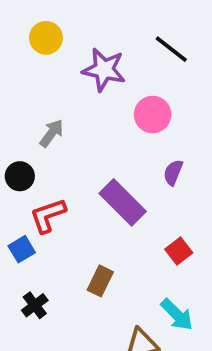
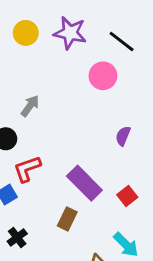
purple star: (104, 70) -> (70, 33), moved
pink circle: (153, 115) -> (103, 76), moved
purple rectangle: (123, 202) -> (84, 183), moved

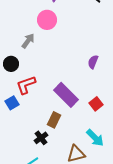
pink circle: (103, 76) -> (47, 20), moved
black cross: (17, 238) -> (41, 138), moved

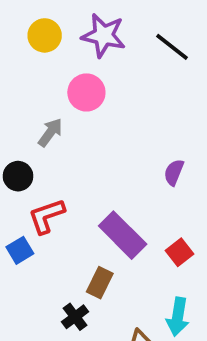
cyan arrow: (95, 138) -> (178, 317), turned 54

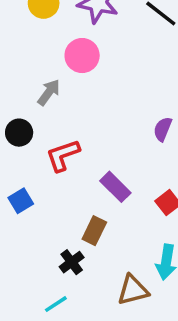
red L-shape: (47, 216) -> (63, 155), moved
purple rectangle: (123, 235) -> (115, 187), size x0.7

